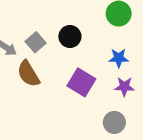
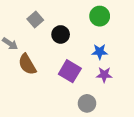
gray square: (36, 42) -> (35, 20), moved
gray circle: (114, 122) -> (87, 103), moved

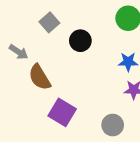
purple square: (70, 71) -> (62, 112), moved

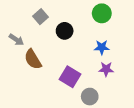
purple square: (62, 112) -> (70, 77), moved

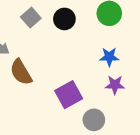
black circle: (65, 31) -> (64, 19), moved
purple square: (70, 77) -> (69, 95), turned 30

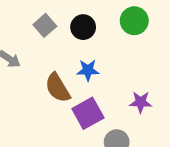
blue star: (109, 57) -> (88, 70), moved
brown semicircle: (21, 72) -> (58, 88), moved

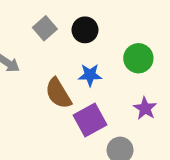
green circle: (134, 21) -> (138, 58), moved
purple star: (141, 102) -> (145, 108), turned 30

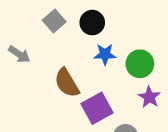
green circle: (138, 58) -> (140, 64), moved
blue star: (90, 75) -> (105, 54), moved

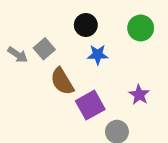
gray square: (54, 21) -> (44, 49), moved
green circle: (140, 64) -> (141, 28), moved

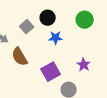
gray square: (44, 49) -> (27, 27), moved
brown semicircle: (62, 81) -> (20, 57), moved

